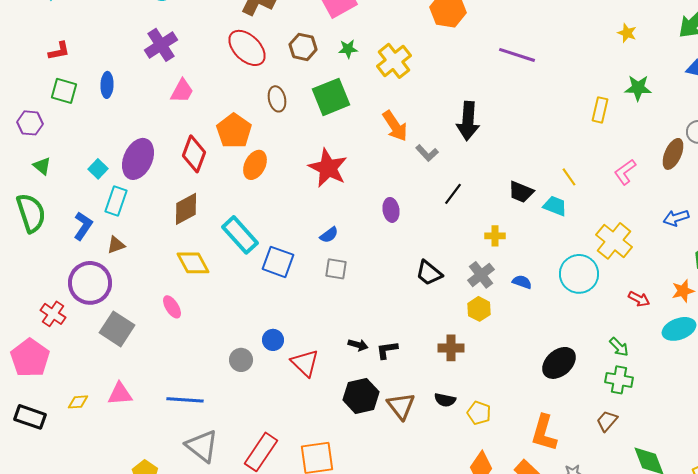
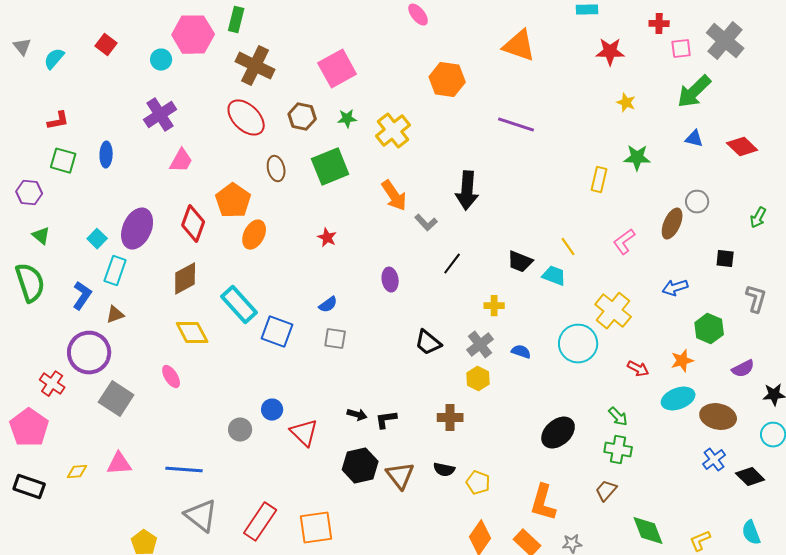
red star: (328, 168) -> (327, 238), size x0.5

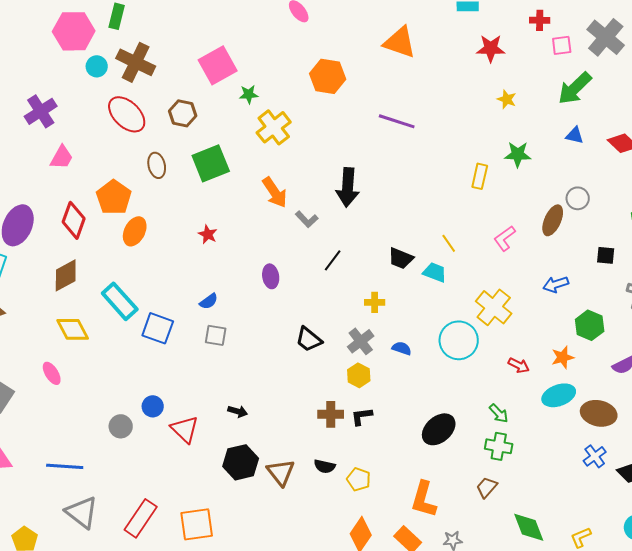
cyan circle: (161, 60) -> (97, 66), moved
green star: (347, 119) -> (249, 94), moved
black L-shape: (386, 420) -> (362, 416), moved

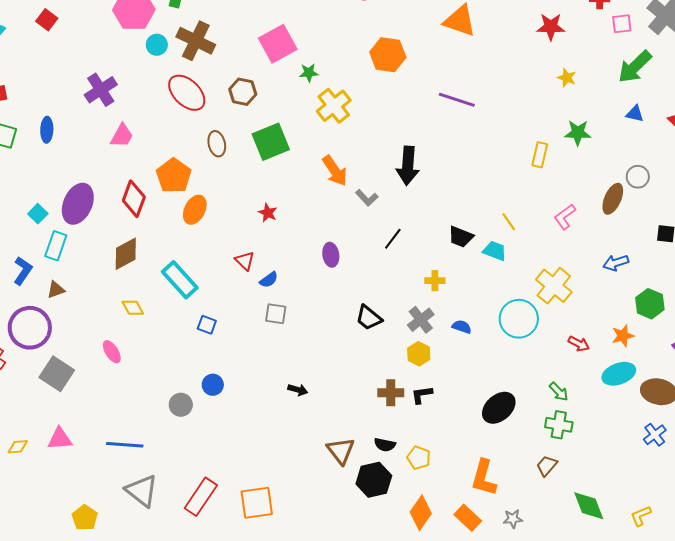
blue square: (158, 328) -> (207, 325), moved, size x0.6
yellow diamond: (73, 329) -> (133, 308), size x0.7
red triangle: (185, 429) -> (245, 261), moved, size x0.7
black hexagon: (241, 462) -> (374, 480), moved

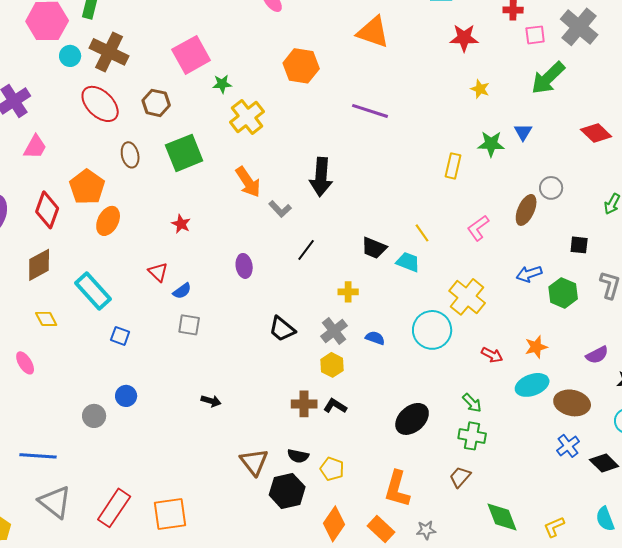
blue triangle: (635, 114) -> (523, 132), moved, turned 48
green hexagon: (650, 304) -> (563, 293), moved
black L-shape: (422, 395) -> (335, 406), turned 40

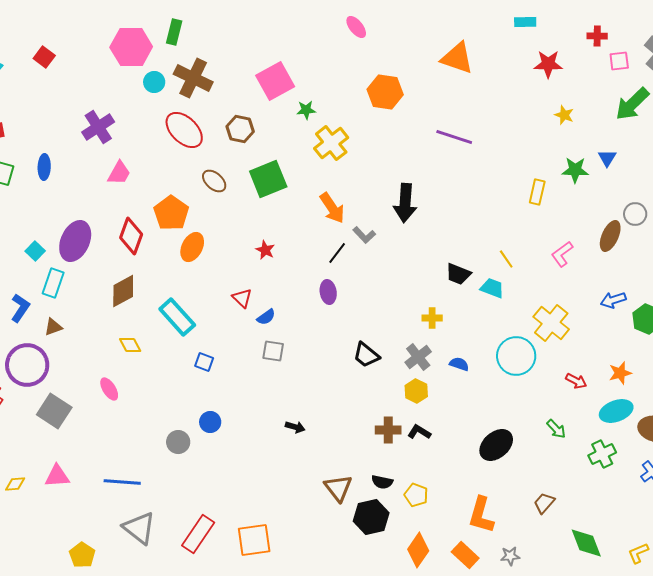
brown ellipse: (130, 155) -> (214, 181), turned -35
black line: (306, 250) -> (337, 253), moved
green cross: (472, 436) -> (602, 454), moved, turned -36

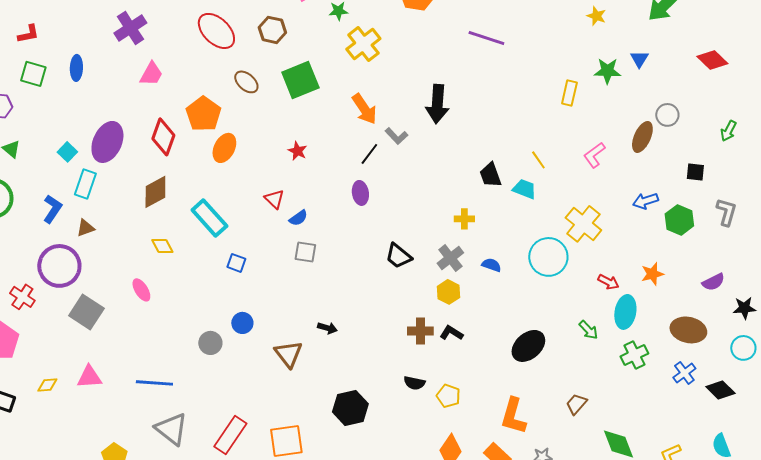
black trapezoid: (458, 274) -> (490, 175), turned 48
cyan ellipse: (616, 411) -> (625, 312), moved, turned -60
brown triangle: (338, 488) -> (288, 354), moved
black hexagon: (371, 517) -> (350, 408), moved

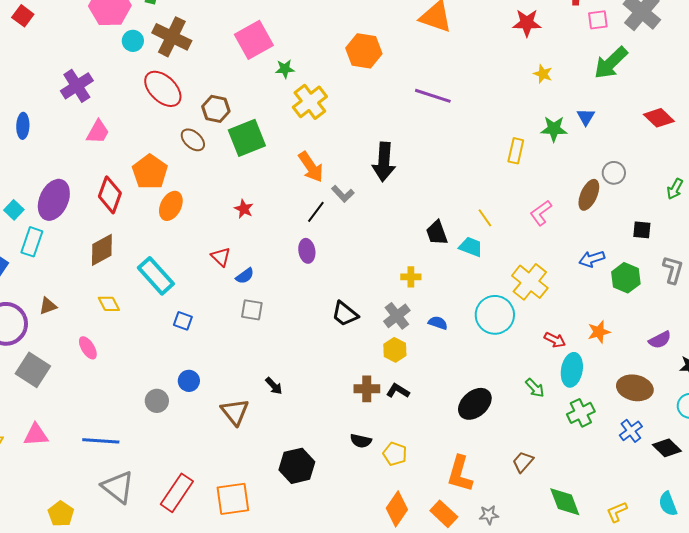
brown hexagon: (272, 30) -> (216, 109), moved
brown triangle: (85, 228) -> (48, 306), moved
black arrow: (327, 328) -> (274, 386), turned 30

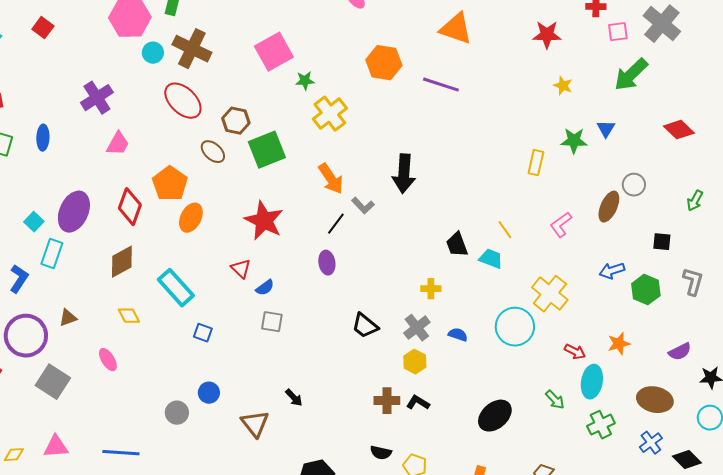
purple line: (433, 96) -> (441, 85), moved
red star: (244, 209) -> (264, 221), size x2.0

